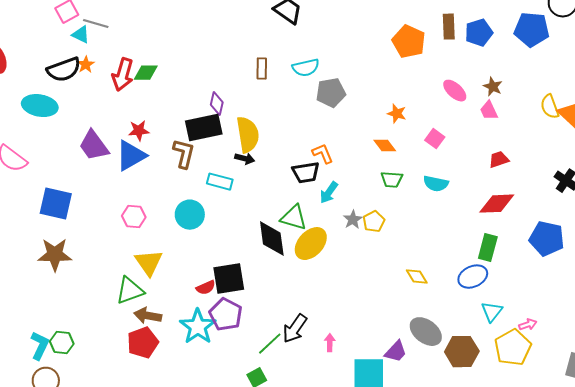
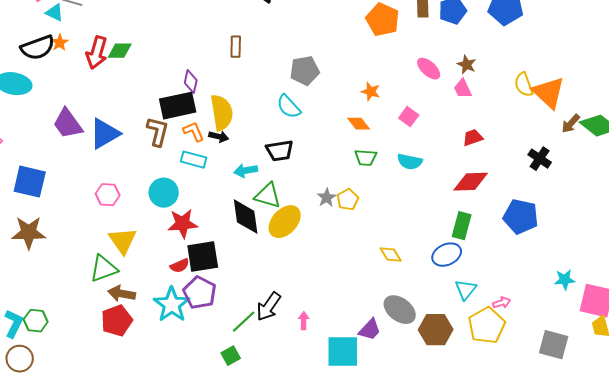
cyan semicircle: (306, 68) -> (289, 107), moved, turned 60
red star: (139, 131) -> (183, 224), moved, size x1.4
orange L-shape: (323, 154) -> (194, 132), moved
cyan arrow: (329, 193) -> (246, 171), moved, turned 45

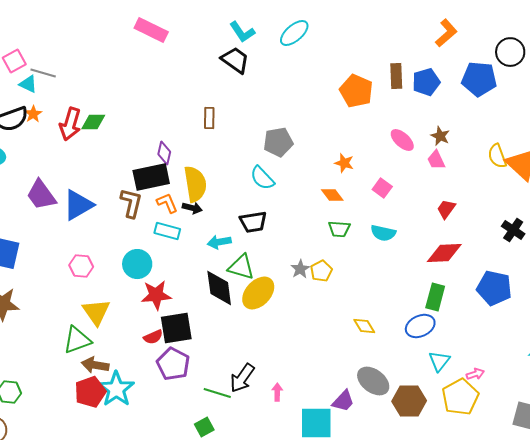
red trapezoid: (473, 138) -> (446, 209), turned -35
cyan star: (172, 305) -> (116, 389), moved
green line: (244, 322) -> (217, 393), turned 60

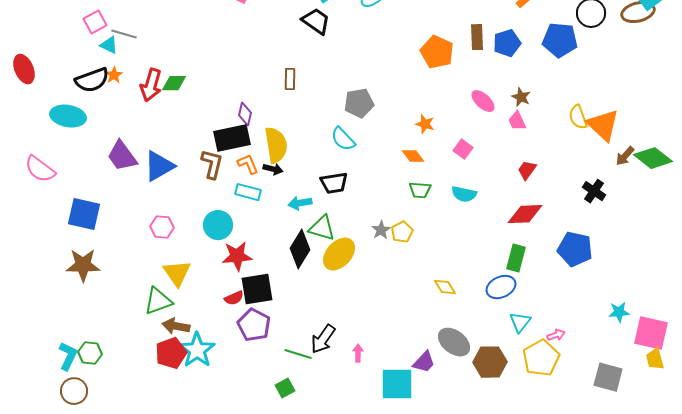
black diamond: (219, 288) -> (300, 249), turned 39

